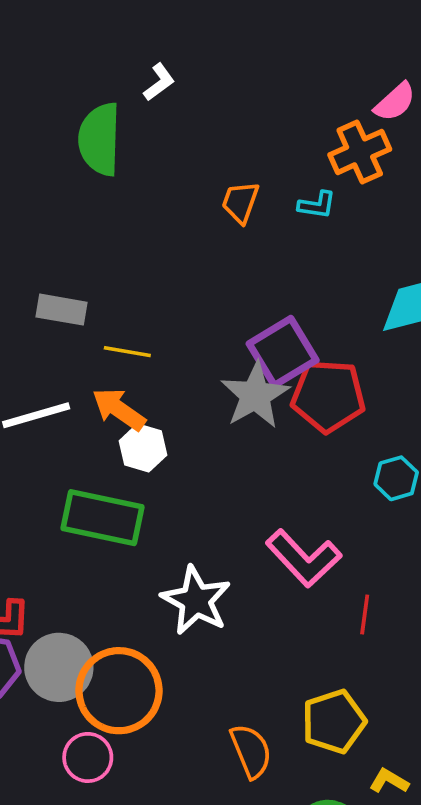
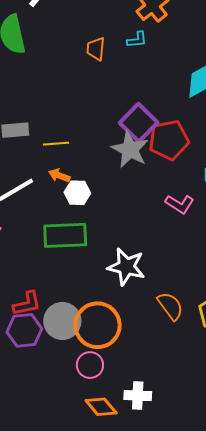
orange arrow: (119, 409) -> (59, 175), size x0.7
pink L-shape: (304, 558) -> (180, 204), moved, size x0.7
orange semicircle: (251, 751) -> (170, 306), moved

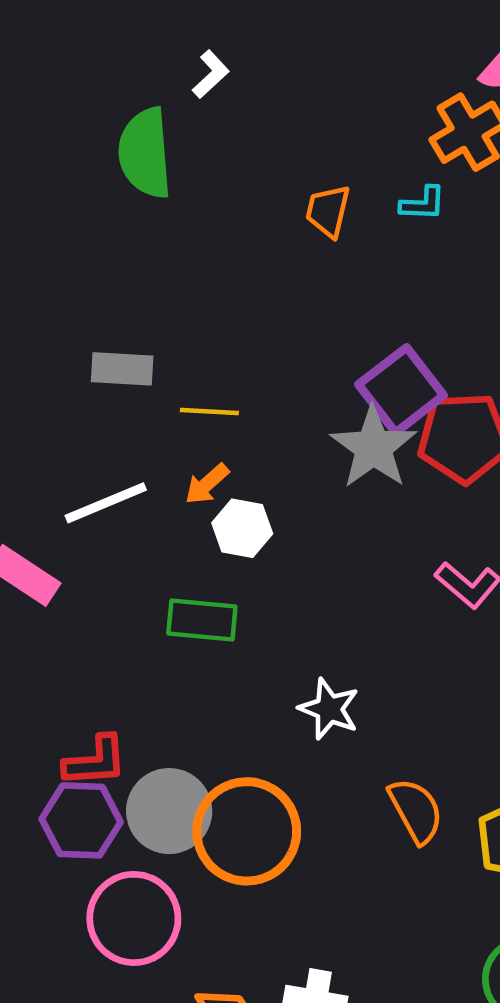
orange arrow: (59, 175) -> (207, 484), turned -70
green rectangle: (65, 235) -> (202, 620), size x0.7
white star: (126, 267) -> (329, 709), size x0.7
pink circle: (90, 365) -> (134, 918), moved, size x1.5

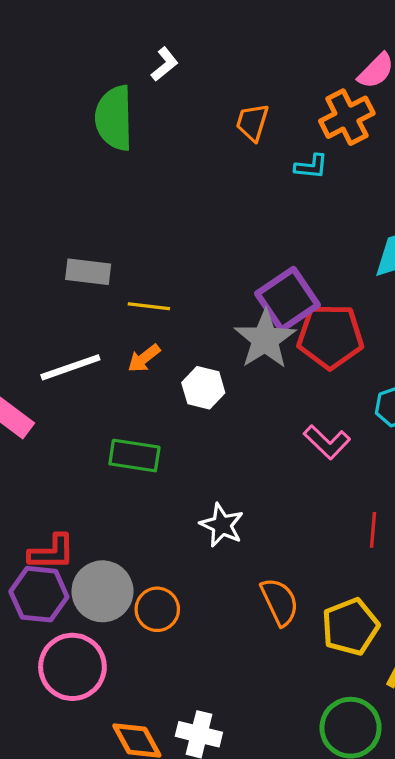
orange trapezoid: (328, 211) -> (252, 122), moved
white hexagon: (242, 528) -> (203, 388), moved
orange circle: (247, 831) -> (157, 609), size x0.6

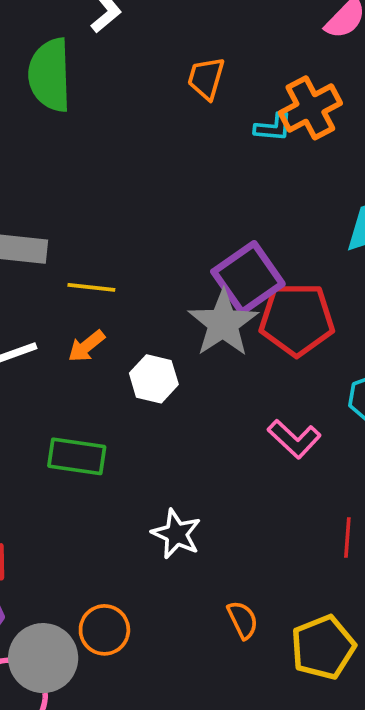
orange cross: (347, 117) -> (310, 108), moved
gray circle: (102, 591) -> (43, 658), moved
orange semicircle: (280, 602) -> (243, 620), size x0.7

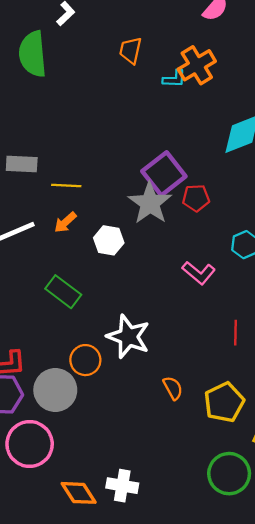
red pentagon: (297, 319) -> (196, 198), size x0.6
green rectangle: (77, 456) -> (63, 292), turned 32
white star: (176, 534) -> (128, 337), size x1.4
orange circle: (104, 630) -> (85, 360), moved
gray circle: (43, 658) -> (55, 390), moved

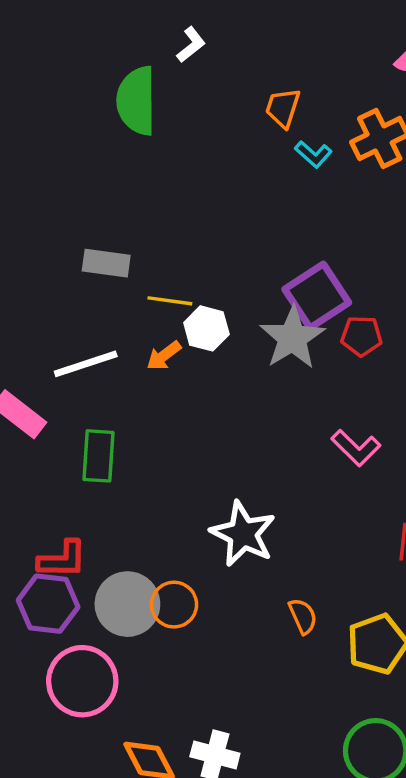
cyan L-shape: (174, 79) -> (313, 154), moved, turned 35
white hexagon: (109, 240) -> (206, 328), moved
green rectangle: (63, 292) -> (98, 456), moved, turned 52
orange circle: (85, 360) -> (174, 605), moved

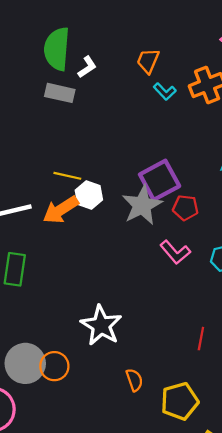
white L-shape: (191, 45) -> (87, 67), moved
gray rectangle: (106, 263) -> (60, 93), moved
orange arrow: (164, 356) -> (61, 210), size x1.6
pink L-shape: (356, 448) -> (175, 252), moved

